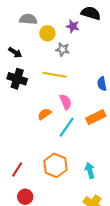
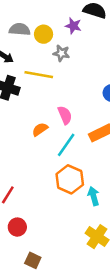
gray semicircle: (28, 19) -> (20, 29), moved
yellow line: (54, 75) -> (39, 75), moved
orange hexagon: (55, 165) -> (70, 179), moved

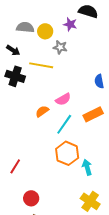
pink semicircle: (65, 115) -> (63, 99), turned 84
red circle: (17, 227) -> (31, 198), moved

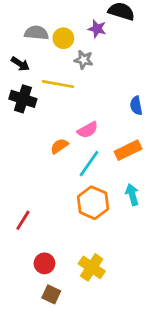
cyan arrow: (87, 167) -> (132, 195), moved
yellow cross: (90, 201) -> (92, 267), moved

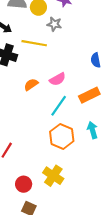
orange semicircle: (59, 146) -> (31, 85), moved
yellow cross: (92, 267) -> (53, 176), moved

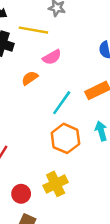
pink semicircle: (58, 79) -> (52, 57), moved
yellow cross: (53, 176) -> (56, 184), turned 30

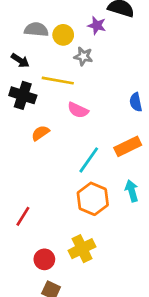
pink semicircle: (52, 57) -> (78, 110), turned 54
orange semicircle: (30, 78) -> (40, 133), moved

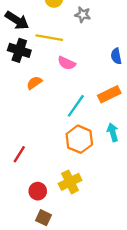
gray star: (83, 56) -> (83, 15), moved
black arrow: (20, 60) -> (17, 20), size x1.5

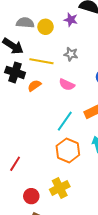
gray star: (83, 15) -> (71, 54), moved
pink semicircle: (67, 63) -> (67, 85), moved
orange semicircle: (34, 83) -> (34, 86), moved

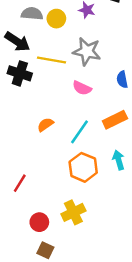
gray star: (71, 54) -> (87, 51), size x1.6
orange semicircle: (34, 86) -> (45, 125), moved

